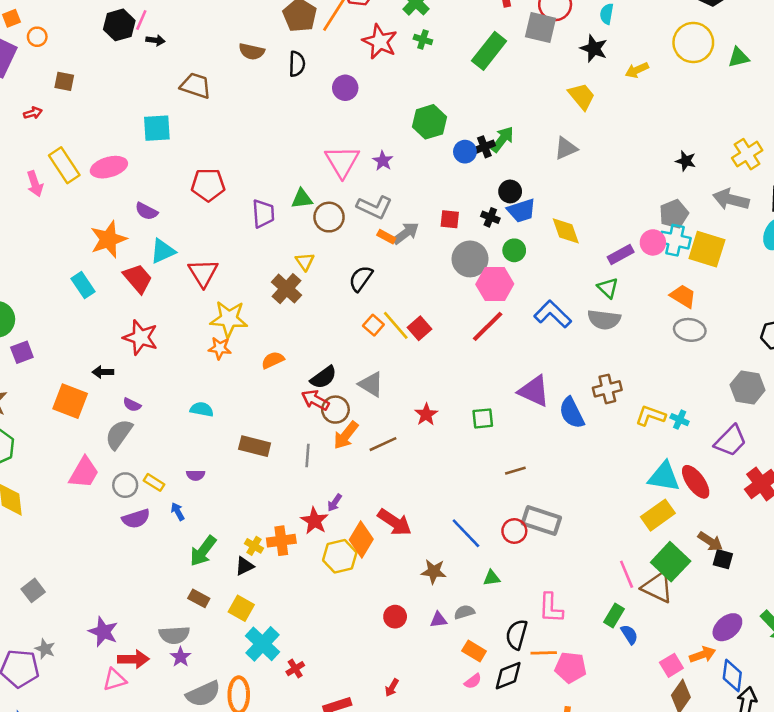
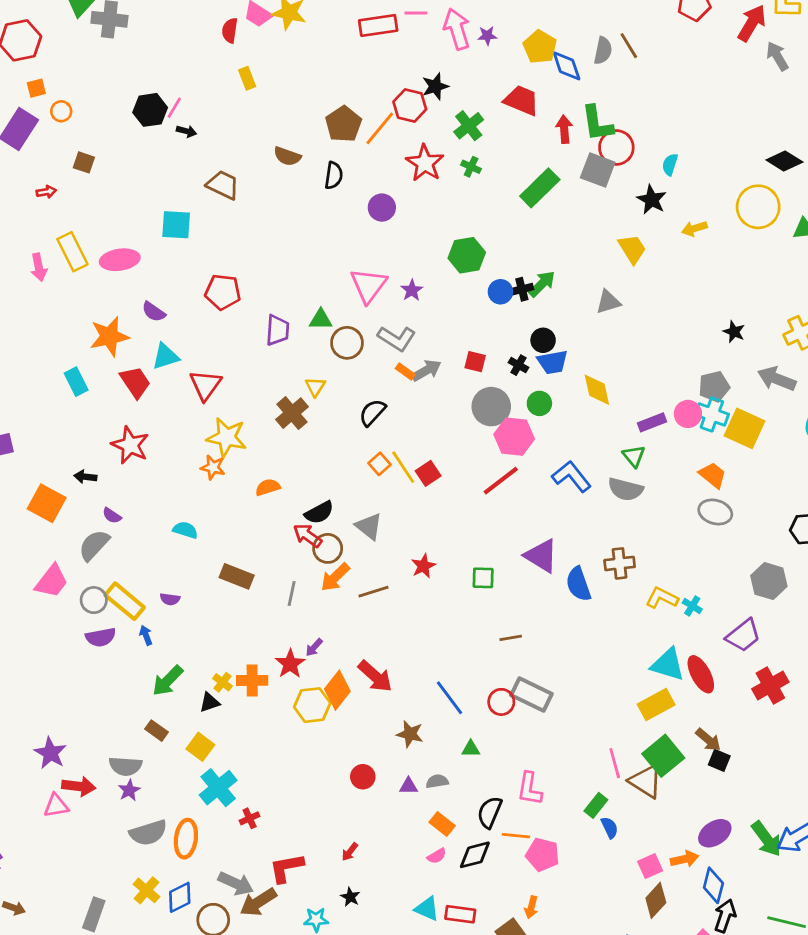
yellow rectangle: (154, 482) -> (125, 601), size x1.8

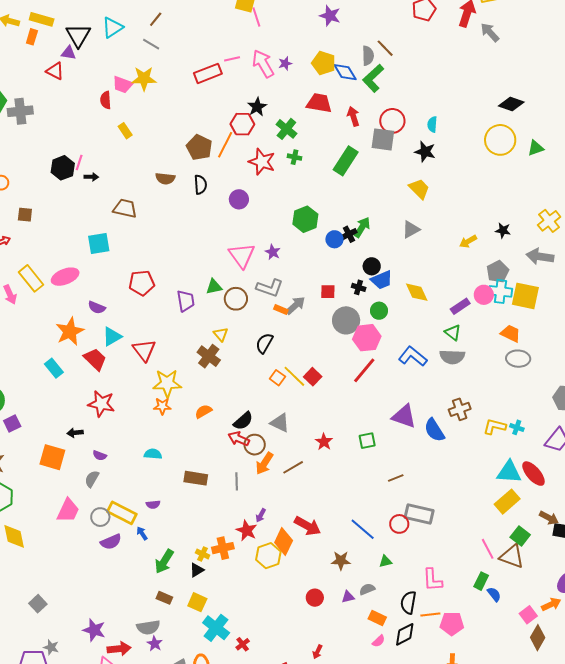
green L-shape: (597, 123) -> (373, 78), moved, turned 68
yellow arrow: (694, 228) -> (468, 241), moved
gray semicircle: (94, 545) -> (92, 479), size x0.7
green square: (663, 756) -> (520, 536), size x0.7

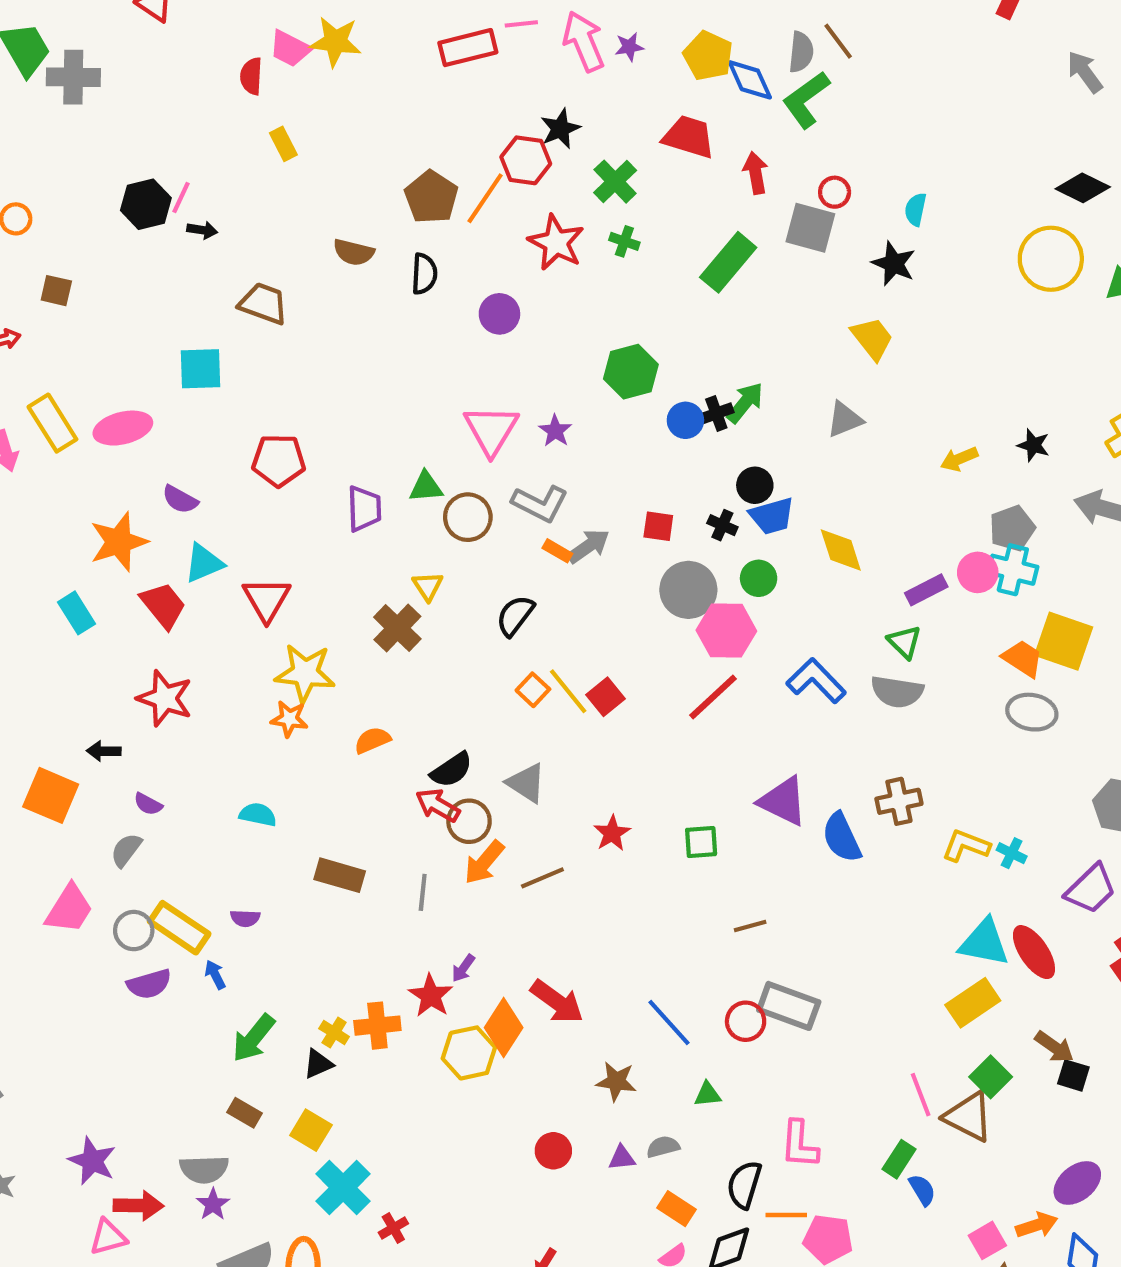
gray arrow: (490, 32) -> (1085, 72), moved
red circle: (392, 121) -> (835, 192), size x0.6
yellow square: (525, 296) -> (1064, 641), moved

